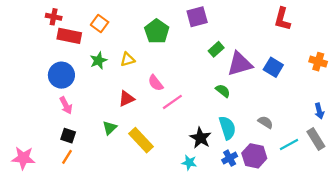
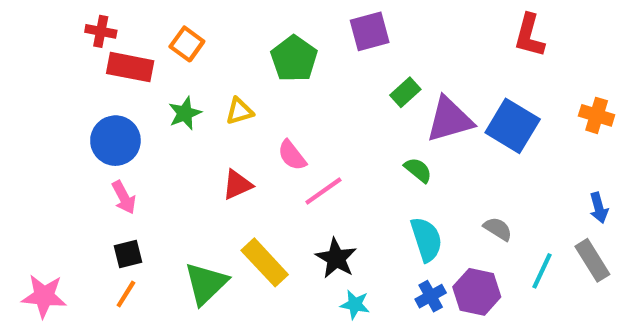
blue square: (273, 67) -> (513, 126), size x1.4
green triangle: (110, 128) -> (206, 283), moved, size x1.6
black square: (68, 136) -> (128, 254), turned -32
black star: (200, 138) -> (336, 258), moved
cyan line: (289, 145) -> (542, 271), turned -36

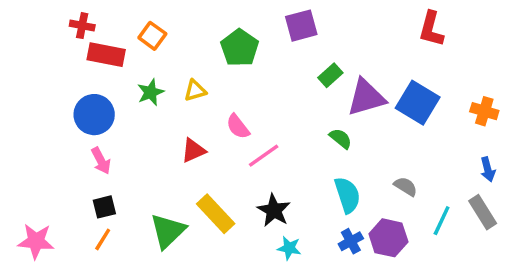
orange cross: (597, 115) -> (484, 111), moved

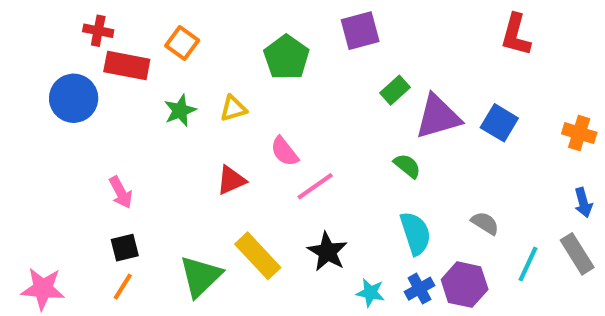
blue square: (418, 103) -> (499, 123), size x0.7
blue circle: (94, 115) -> (74, 98), moved
cyan star: (289, 248) -> (370, 293), moved

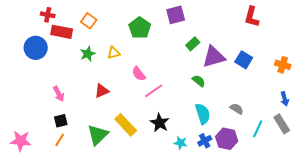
red triangle: (231, 180) -> (102, 91), moved

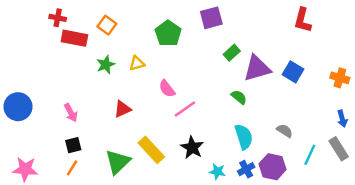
blue circle: (36, 48) -> (18, 107), moved

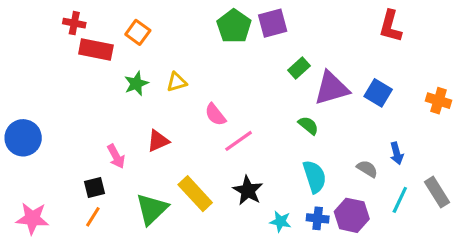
green pentagon: (168, 33) -> (234, 26), moved
pink arrow: (71, 113) -> (116, 156), moved
blue arrow: (342, 119) -> (397, 153), moved
blue cross: (246, 169) -> (318, 218), turned 35

